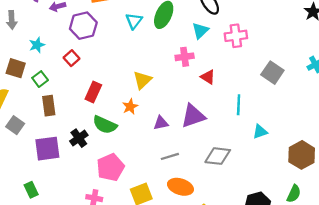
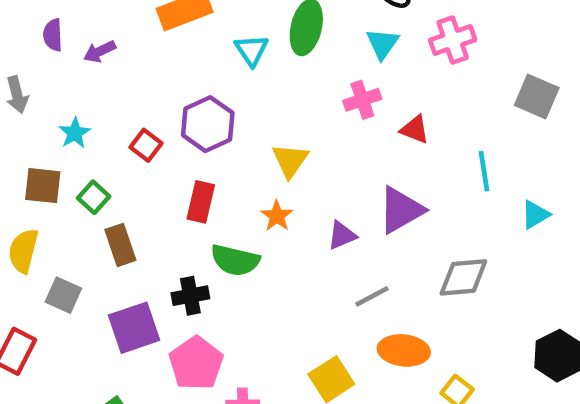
purple hexagon: (83, 26) -> (208, 124), moved
black cross: (79, 138) -> (190, 296), turned 36
pink pentagon: (110, 167) -> (196, 363), moved

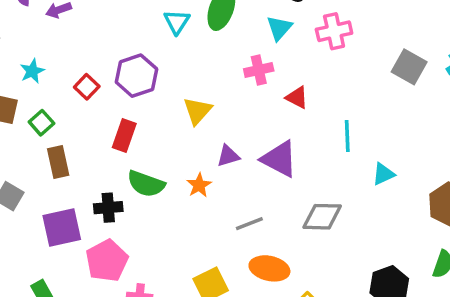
gray square: (537, 96) -> (409, 67), moved
purple triangle: (401, 210) -> (279, 159), turned 51
orange star: (277, 216) -> (199, 185), moved
purple triangle: (342, 235) -> (228, 156), moved

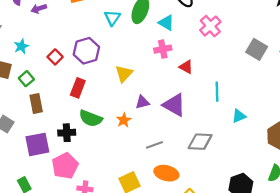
cyan triangle: (279, 28) -> (166, 23), moved, turned -42
pink cross: (334, 31) -> (210, 26), turned -30

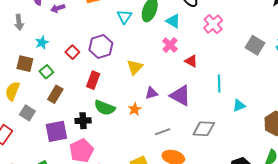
pink cross: (163, 49) -> (170, 45), turned -35
brown rectangle: (36, 103) -> (55, 94), turned 42

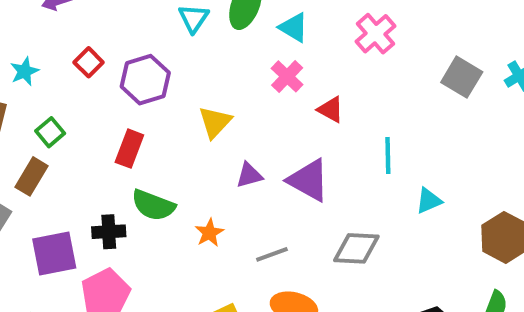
red square: (72, 52) -> (89, 62), moved
green square: (46, 72) -> (50, 132), moved
brown rectangle: (55, 94) -> (31, 176), moved
orange star: (135, 109) -> (209, 233), moved

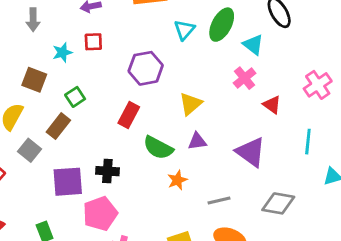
pink cross: (376, 34) -> (318, 85), moved
red square: (89, 62) -> (93, 42), moved, turned 36
purple triangle: (249, 175) -> (197, 141), moved
green semicircle: (153, 205) -> (158, 148), moved

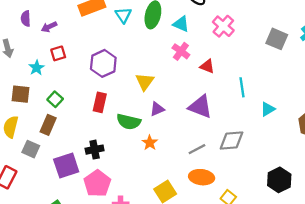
cyan triangle: (184, 30) -> (123, 15), moved
pink cross: (318, 85) -> (223, 26), moved
gray line: (219, 200) -> (197, 149), moved

